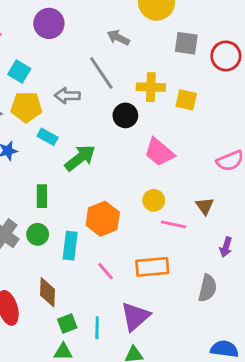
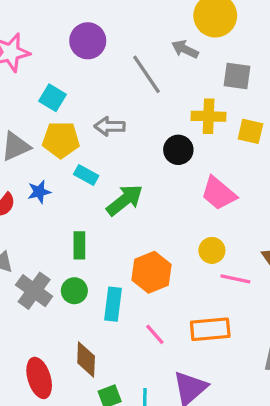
gray arrow: (118, 38) -> (185, 49), moved
gray square: (186, 43) -> (237, 76), moved
gray line: (101, 73) -> (146, 74), moved

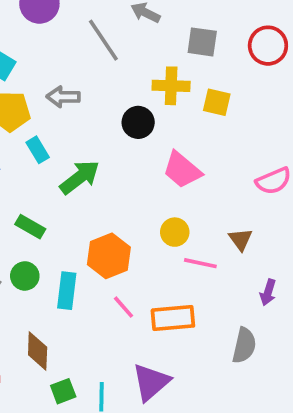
cyan rectangle: (86, 175) -> (38, 150), turned 30
green rectangle: (79, 245) -> (30, 227), turned -60
pink line: (155, 334) -> (124, 307), moved

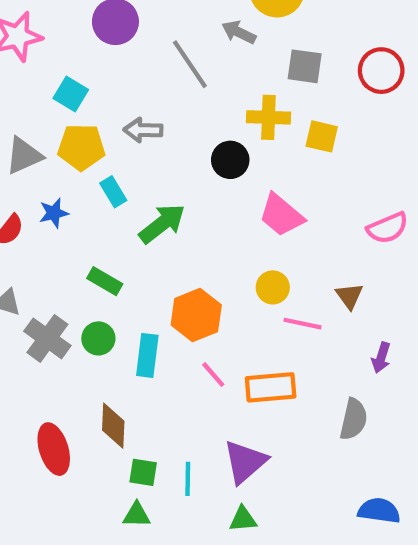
green square: (63, 391) -> (143, 472), turned 30

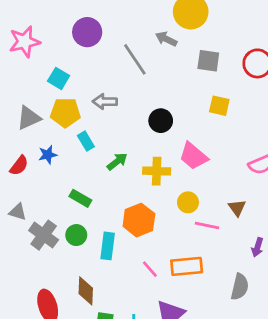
yellow cross: (268, 117) -> (157, 171), moved
green arrow: (162, 224) -> (117, 162), size x0.7
pink line: (213, 375) -> (150, 269), moved

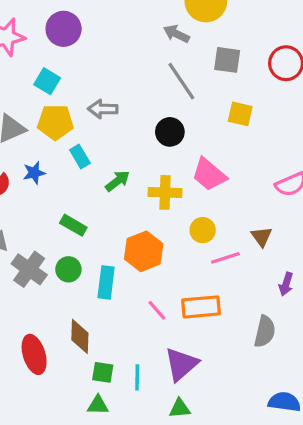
purple circle: (87, 32) -> (64, 29), moved
gray line: (135, 59) -> (181, 81), moved
pink line: (207, 226) -> (225, 258), turned -30

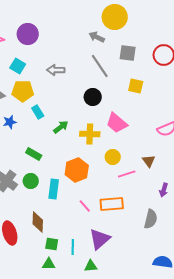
gray arrow: (103, 109) -> (56, 70), moved
green triangle: (180, 408) -> (91, 266), moved

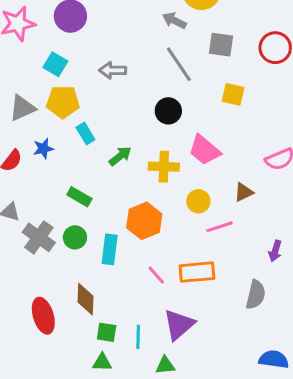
brown triangle: (149, 161) -> (244, 192), moved, turned 40

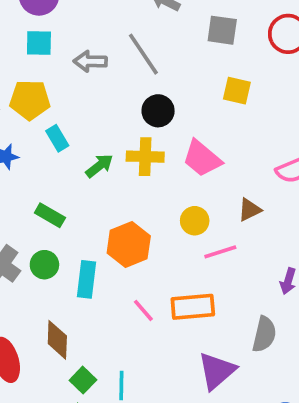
cyan square: (55, 64) -> (39, 43), moved, turned -30
gray line: (179, 64) -> (143, 54), moved
yellow cross: (164, 167) -> (145, 157), moved
purple triangle: (179, 325) -> (217, 371), moved
green square: (107, 332) -> (83, 380), turned 35

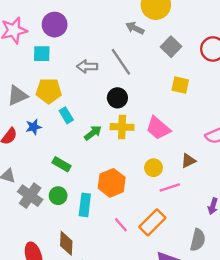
gray square: (222, 30) -> (171, 47), turned 36
cyan square: (39, 43) -> (42, 54), moved
black circle: (158, 111) -> (117, 98), moved
orange rectangle: (193, 307) -> (152, 222), turned -40

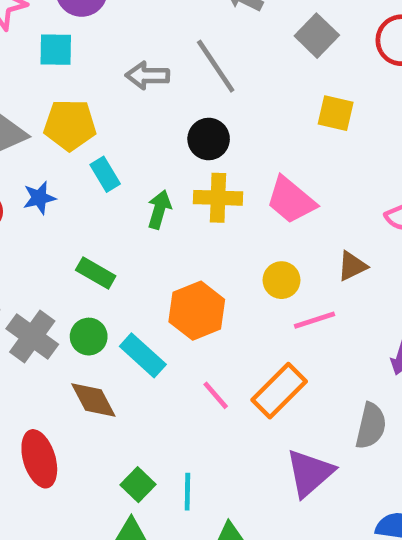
green arrow: (93, 133) -> (159, 210), turned -36
cyan rectangle: (85, 205) -> (143, 355), turned -55
brown diamond: (66, 243) -> (93, 400), moved, turned -30

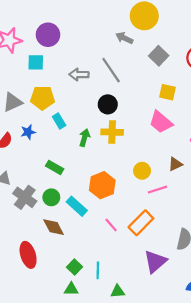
pink trapezoid: (291, 200) -> (161, 122), moved

